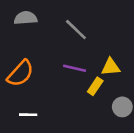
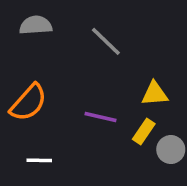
purple line: (75, 68) -> (101, 117), moved
yellow rectangle: (95, 86) -> (144, 132), moved

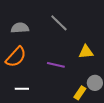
gray semicircle: (36, 25) -> (20, 28), moved
yellow rectangle: (144, 132) -> (80, 93), moved

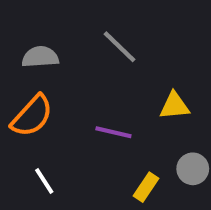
white line: (22, 89) -> (44, 181), turned 56
yellow rectangle: (80, 93) -> (146, 187), moved

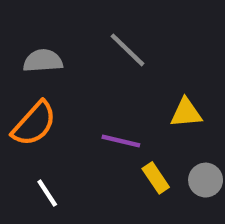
yellow rectangle: (146, 187) -> (156, 178), moved, turned -68

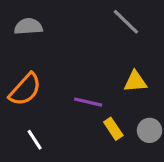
gray line: (127, 50) -> (126, 22), moved
gray semicircle: (43, 61) -> (28, 27), moved

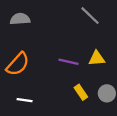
purple line: (88, 102) -> (69, 62), moved
white line: (35, 140) -> (25, 100), turned -49

